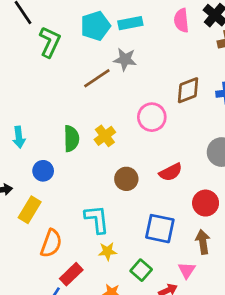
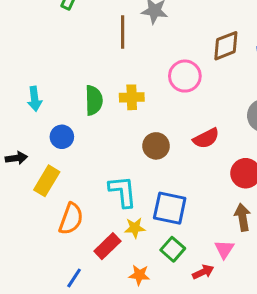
brown line: (97, 78) -> (123, 32), turned -56
yellow cross: (105, 136) -> (132, 97), turned 35
blue square: (160, 229) -> (170, 208), moved
red rectangle: (71, 274) -> (107, 246), moved

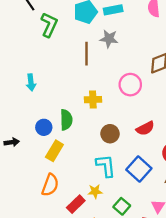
cyan arrow: (35, 99) -> (31, 82), moved
green semicircle: (94, 100) -> (66, 120), moved
yellow rectangle: (47, 181) -> (54, 151), moved
cyan L-shape: (123, 191) -> (106, 166), moved
blue square: (170, 208) -> (139, 169), moved, turned 30

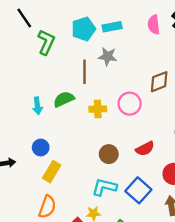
cyan arrow: (31, 82) -> (37, 106), moved
yellow cross: (93, 100) -> (98, 109), moved
green semicircle: (66, 120) -> (64, 99), moved, turned -114
cyan L-shape: (106, 166) -> (104, 187), turned -70

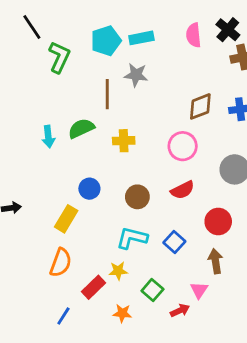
pink circle: (130, 104) -> (183, 146), moved
blue circle: (41, 148) -> (89, 189), moved
blue square: (138, 190) -> (174, 242), size x0.7

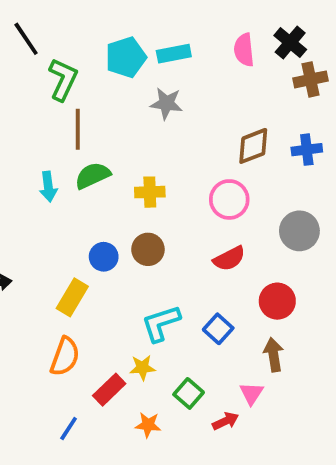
brown line: (107, 94) -> (78, 129), moved
brown circle: (137, 197) -> (148, 249), moved
cyan L-shape: (132, 238) -> (161, 323), turned -32

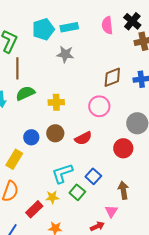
red semicircle: (229, 259) -> (83, 138), moved
red circle: (277, 301) -> (123, 148), moved
green square: (189, 393) -> (77, 192), moved

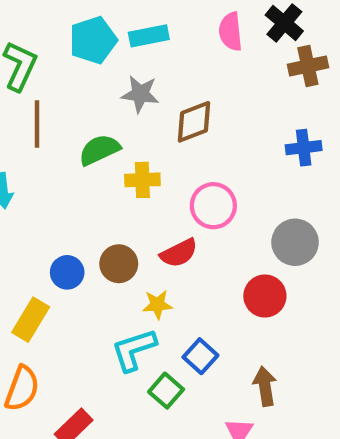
brown diamond: (112, 77) -> (194, 122), moved
green semicircle: (25, 93) -> (99, 150), moved
yellow cross: (56, 102) -> (142, 180), moved
red semicircle: (83, 138) -> (179, 253), moved
yellow star: (52, 197) -> (157, 305), moved

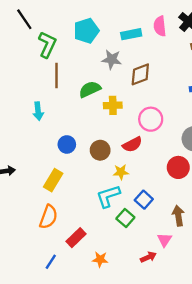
cyan rectangle: (149, 36) -> (131, 34), moved
blue circle: (67, 272) -> (67, 144), moved

